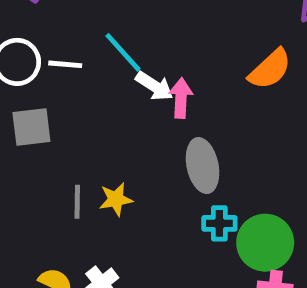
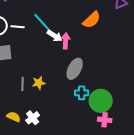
orange semicircle: (270, 69) -> (92, 20), moved
gray ellipse: (203, 166) -> (75, 69), turned 40

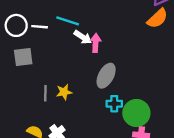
orange semicircle: (92, 20) -> (157, 18), moved
cyan line: (42, 22) -> (68, 21), turned -30

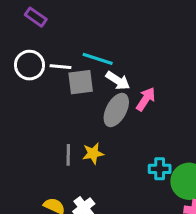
pink arrow: (96, 43) -> (146, 99), moved, turned 30
gray square: (23, 57) -> (81, 82), moved
gray ellipse: (106, 76) -> (116, 110), moved

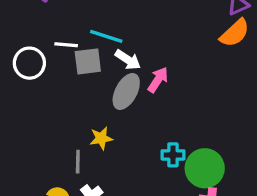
white circle: (30, 65) -> (29, 63), moved
gray line: (68, 155) -> (78, 162), moved

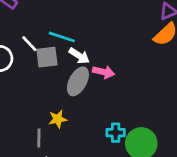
white line: (66, 45) -> (29, 44), turned 42
pink arrow: (158, 80) -> (104, 72), turned 70

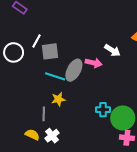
cyan line: (62, 37) -> (55, 76), moved
white line: (29, 44) -> (36, 41), turned 72
white arrow: (79, 56) -> (112, 50), moved

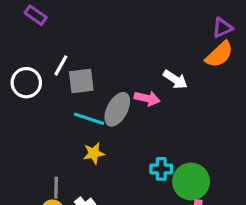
gray line: (44, 114) -> (56, 188), moved

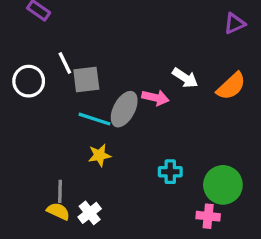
orange semicircle: (219, 54) -> (231, 86), moved
white line: (61, 65) -> (65, 63), turned -55
green circle: (191, 181) -> (223, 185), moved

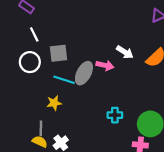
white line: (65, 63) -> (34, 34), moved
white circle: (29, 81) -> (30, 62), moved
yellow star: (99, 155) -> (54, 103), moved

